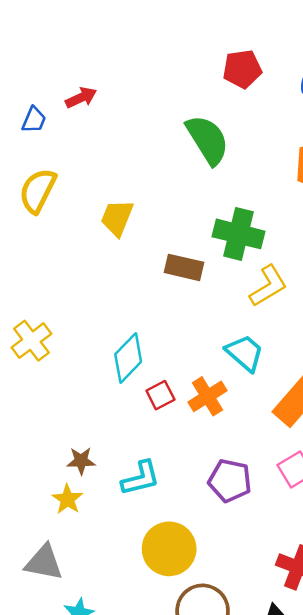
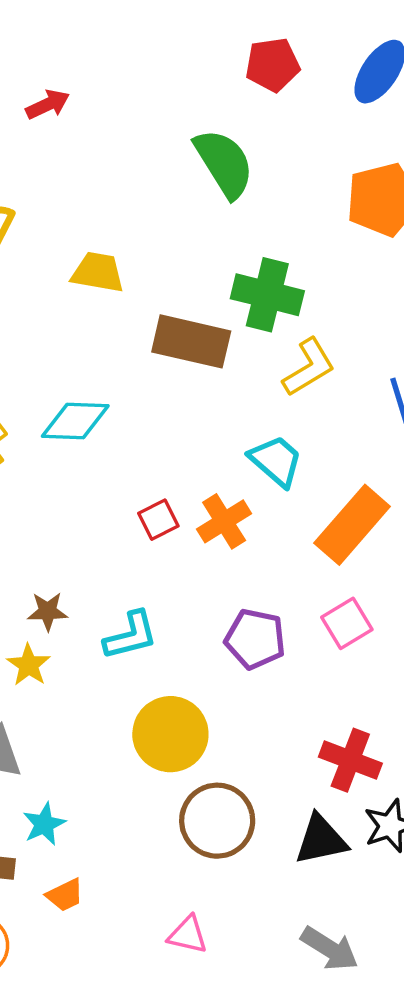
yellow trapezoid: (117, 218) -> (98, 272), turned 78
brown rectangle: (184, 267) -> (191, 341), size x1.4
cyan diamond: (128, 358) -> (75, 421), moved, turned 48

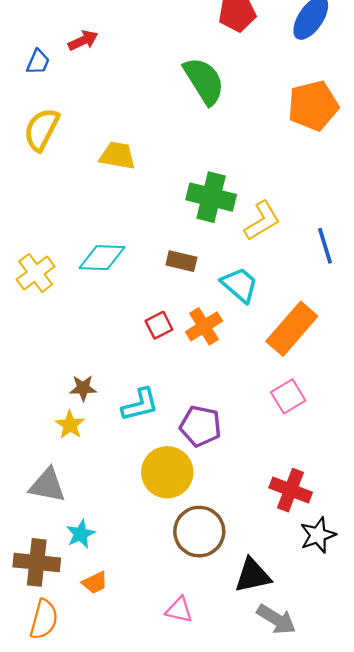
green cross: (267, 295) -> (211, 197), moved
brown rectangle: (191, 341) -> (181, 261), moved, size x0.6
purple pentagon: (255, 639) -> (200, 426), moved
black triangle: (321, 840) -> (253, 575), moved

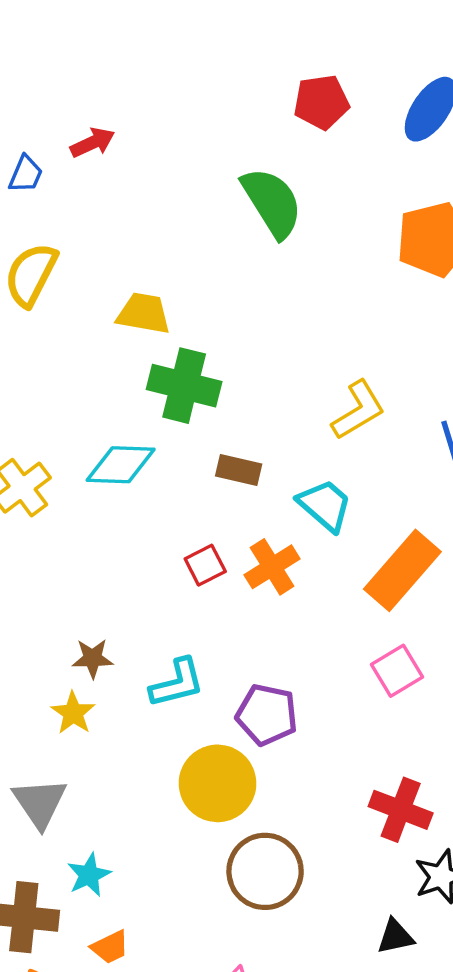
green cross: (211, 197) -> (184, 386), moved
gray triangle: (47, 485) -> (40, 803), turned 45
black triangle: (253, 575) -> (395, 937), moved, size x0.7

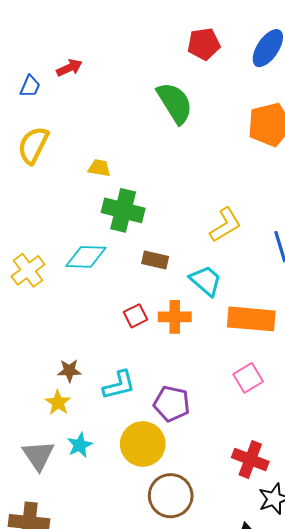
yellow trapezoid: (144, 313) -> (99, 168), size x0.7
orange cross: (272, 567) -> (175, 317), turned 32
orange rectangle: (402, 570) -> (251, 319), turned 54
cyan star: (89, 875) -> (80, 445), moved

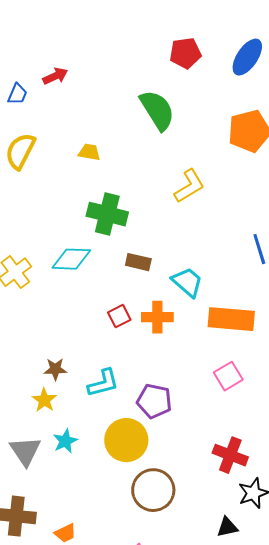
yellow trapezoid: (99, 168) -> (89, 152), moved
yellow L-shape: (225, 225) -> (189, 186), moved

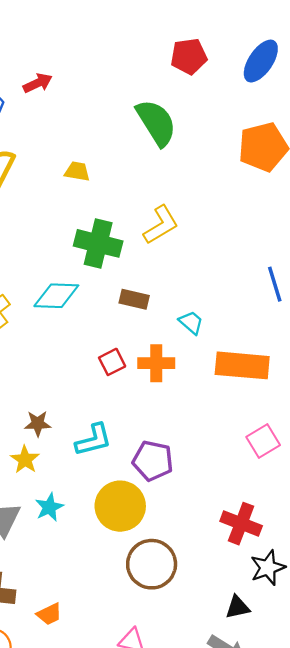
yellow L-shape: (189, 186) -> (161, 225), moved
cyan trapezoid: (187, 282) -> (191, 322), size x0.7
pink square: (228, 376) -> (263, 441), moved

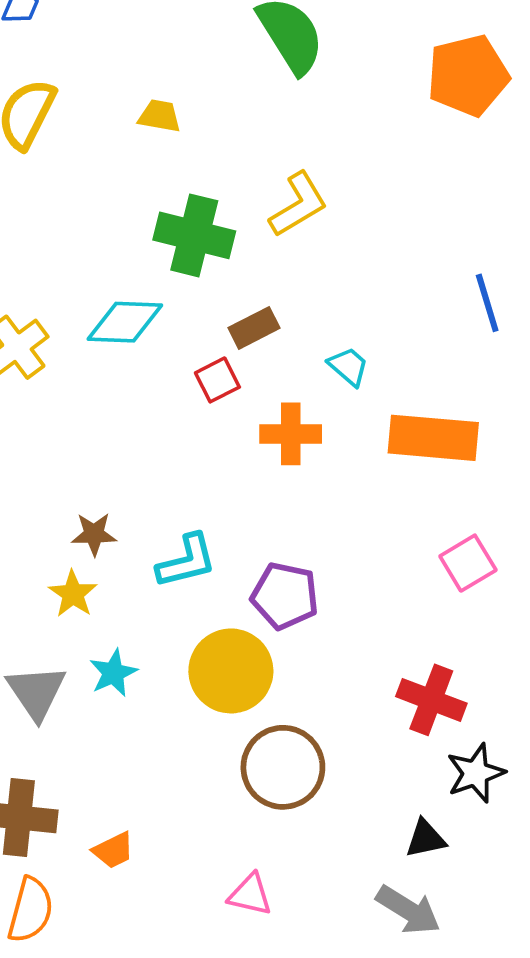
brown rectangle: (134, 299) -> (254, 328), turned -40
red square: (112, 362) -> (217, 380), moved

